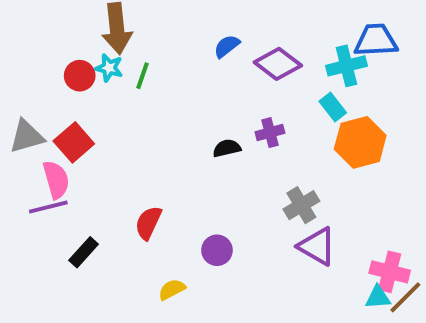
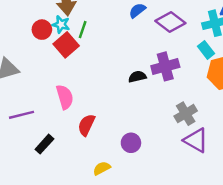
purple cross: (270, 133) -> (165, 66), size x1.5
red square: (74, 142) -> (66, 45), moved
pink semicircle: (56, 180) -> (65, 97), moved

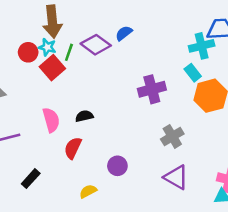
purple diamond: (170, 22) -> (96, 45), moved
black semicircle: (137, 77) -> (84, 116), moved
purple triangle: (196, 140) -> (176, 177), moved
black rectangle: (44, 144) -> (31, 179), moved

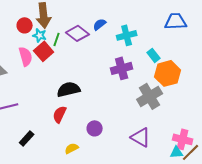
cyan cross: (202, 46) -> (127, 35), moved
red circle: (28, 52) -> (25, 25), moved
black semicircle: (84, 116) -> (69, 89), size x1.6
pink semicircle: (51, 120) -> (26, 56), moved
gray cross: (172, 136) -> (150, 96), moved, size x1.4

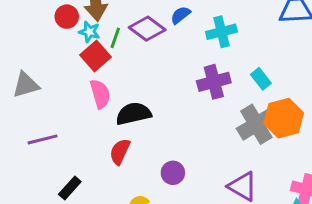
cyan rectangle: (154, 55) -> (261, 79), moved
pink semicircle: (26, 56) -> (100, 94), moved
orange hexagon: (168, 73) -> (284, 118), moved

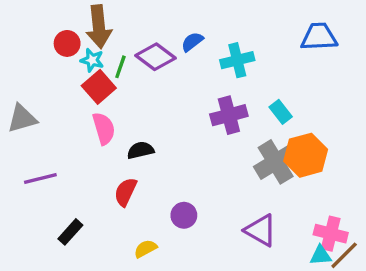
black semicircle: (133, 114) -> (140, 150), size x0.7

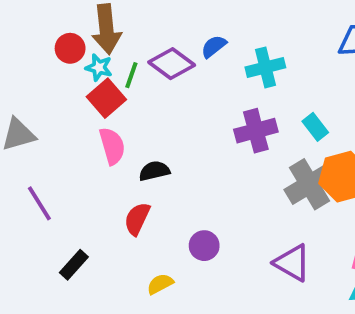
purple line: (40, 179) -> (39, 203), turned 72

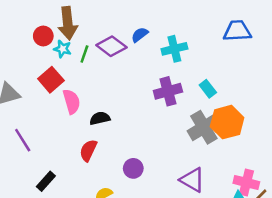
red square: (106, 98) -> (51, 80), moved

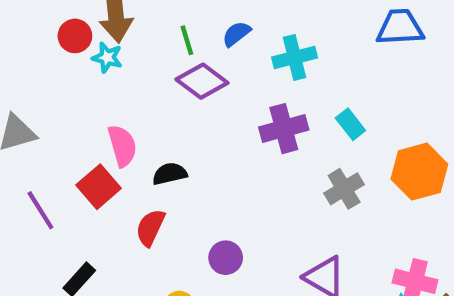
purple diamond: (111, 46) -> (202, 81), moved
green line: (84, 54) -> (187, 40), moved, turned -36
red square: (51, 80) -> (99, 187), moved
orange hexagon: (227, 122) -> (419, 172), moved
gray cross: (204, 127) -> (344, 189), size x0.7

